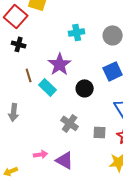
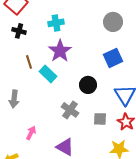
cyan cross: (77, 32) -> (56, 23), moved
black circle: (85, 88) -> (88, 85), moved
pink arrow: (41, 154) -> (31, 133), moved, turned -56

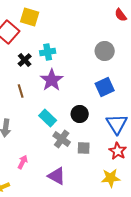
black cross: (19, 31) -> (25, 60), moved, turned 32
cyan rectangle: (48, 74) -> (48, 118), moved
gray square: (100, 119) -> (84, 148), moved

